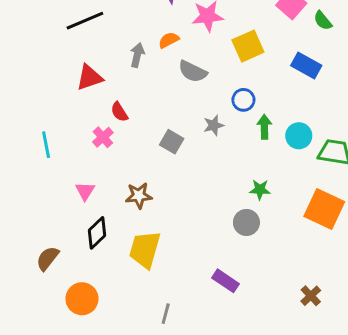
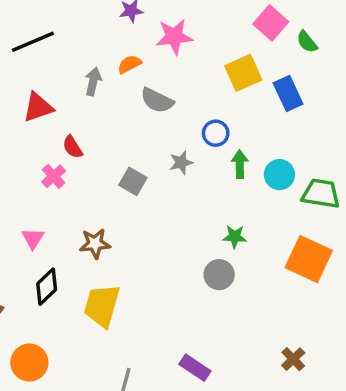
yellow square: (248, 46) -> (243, 73), moved
blue rectangle: (306, 65) -> (288, 94), turned 36
purple rectangle: (226, 281) -> (195, 368), moved

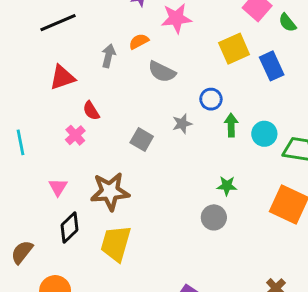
brown star: (95, 244) -> (110, 191), size x1.5

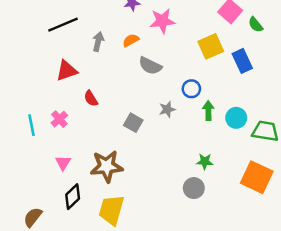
gray arrow: (108, 56) -> (98, 42), moved
pink cross: (75, 135) -> (59, 119), moved

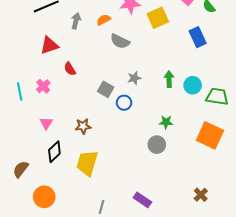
yellow square: (211, 46) -> (158, 18), moved
blue circle: (191, 89) -> (124, 103), moved
brown star: (107, 166) -> (83, 126), size x0.6

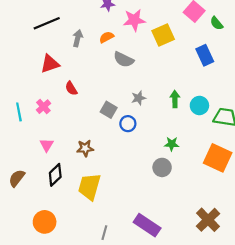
brown semicircle: (21, 169) -> (17, 178), moved
brown cross: (201, 195) -> (208, 220), size x1.6
purple rectangle: (142, 200) -> (147, 225), size x1.4

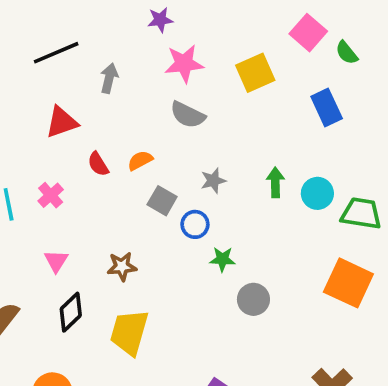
pink star: (134, 20) -> (184, 64), moved
orange semicircle: (106, 37) -> (140, 160), moved
green star: (172, 144) -> (222, 259), moved

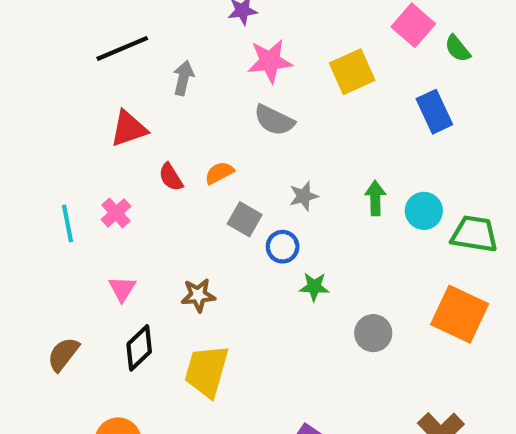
gray circle: (253, 299) -> (373, 333), moved

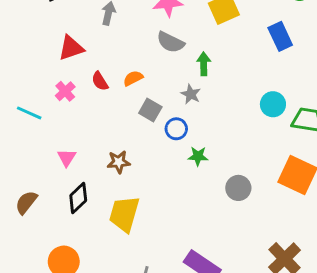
gray star: (304, 196) -> (191, 94), turned -30
green arrow: (375, 198) -> (204, 64), moved
pink cross: (116, 213) -> (65, 91), moved
cyan line: (67, 223) -> (29, 113), turned -55

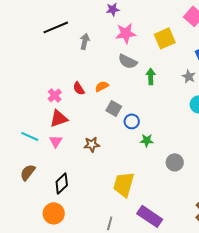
red triangle: (71, 48) -> (59, 118), moved
gray star: (191, 94) -> (189, 76), moved
cyan line: (29, 113) -> (30, 136), moved
black diamond: (78, 198) -> (62, 183), moved
yellow trapezoid: (124, 214) -> (124, 184), moved

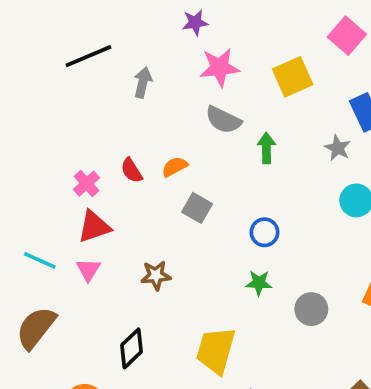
blue circle: (132, 121) -> (264, 232), moved
green star: (147, 140) -> (259, 283), moved
brown semicircle: (28, 172) -> (36, 328), size x1.4
black diamond: (62, 183) -> (131, 348), moved

